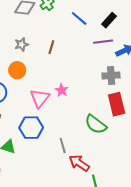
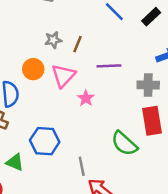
purple line: (103, 42) -> (109, 66), moved
gray star: (22, 44) -> (53, 40), moved
pink triangle: (40, 98) -> (63, 76), moved

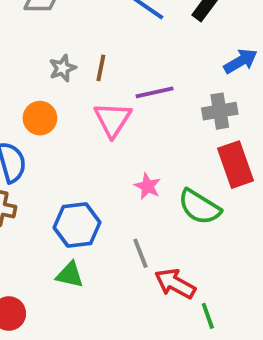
pink triangle: (63, 76) -> (113, 119), moved
pink star: (86, 98) -> (148, 186), moved
green triangle: (15, 162) -> (70, 275), moved

